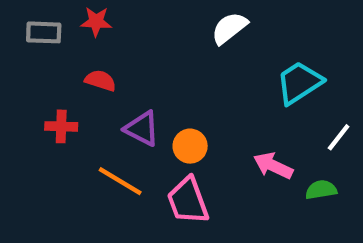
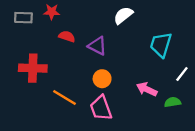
red semicircle: (100, 81) -> (67, 36), moved
cyan trapezoid: (299, 83) -> (161, 45), turned -40
red cross: (61, 126) -> (33, 68), size x1.6
purple triangle: (142, 129) -> (97, 46), moved

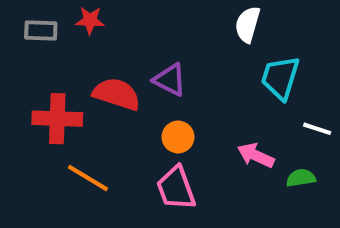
white semicircle: (123, 15) -> (248, 24), moved, turned -36
red semicircle: (67, 36) -> (117, 94), moved, size x1.6
white line: (182, 74) -> (317, 129), turned 70
orange line: (65, 97) -> (88, 178), moved

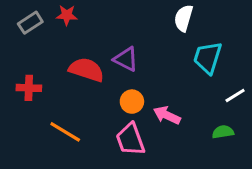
gray rectangle: (41, 31) -> (30, 23), turned -35
red cross: (57, 119) -> (29, 88), moved, size x0.7
white line: (317, 129) -> (235, 95), turned -50
pink arrow: (256, 155) -> (167, 115), moved

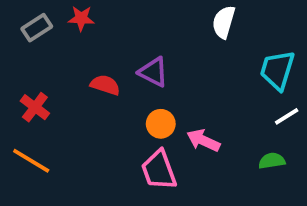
cyan trapezoid: (208, 58) -> (277, 70), moved
red semicircle: (86, 70) -> (105, 85), size x0.7
red cross: (29, 88) -> (35, 107), turned 35
orange line: (65, 132) -> (31, 161), moved

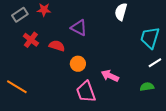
purple triangle: (153, 72) -> (79, 28), moved
red cross: (35, 107) -> (31, 40), moved
orange circle: (161, 124) -> (78, 64), moved

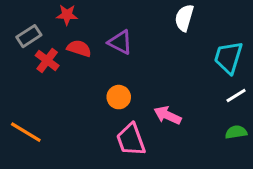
gray rectangle: (20, 15) -> (29, 36), moved
red semicircle: (57, 46) -> (79, 48), moved
green semicircle: (147, 87) -> (236, 132), moved

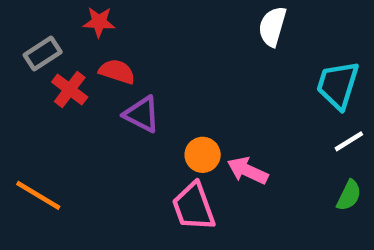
purple triangle: (120, 42) -> (142, 114), moved
orange circle: (119, 97) -> (203, 155), moved
green semicircle: (236, 132) -> (349, 195), turned 125

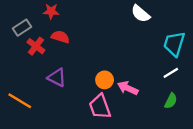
white semicircle: (272, 26) -> (141, 14), turned -66
purple triangle: (142, 114) -> (57, 78), moved
white line: (349, 141) -> (171, 73), moved
green semicircle: (349, 195) -> (171, 101), moved

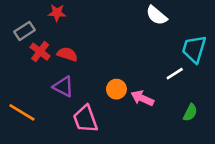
red semicircle: (60, 37) -> (67, 54), moved
white line: (171, 73) -> (175, 74), moved
pink trapezoid: (100, 107) -> (85, 119), moved

